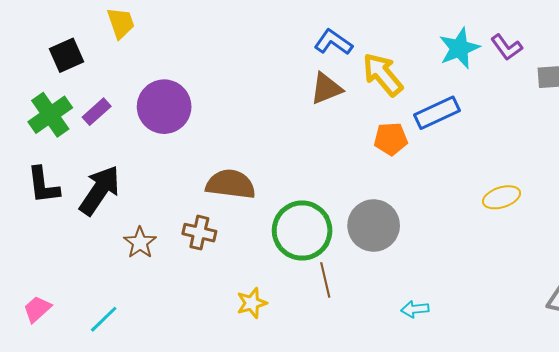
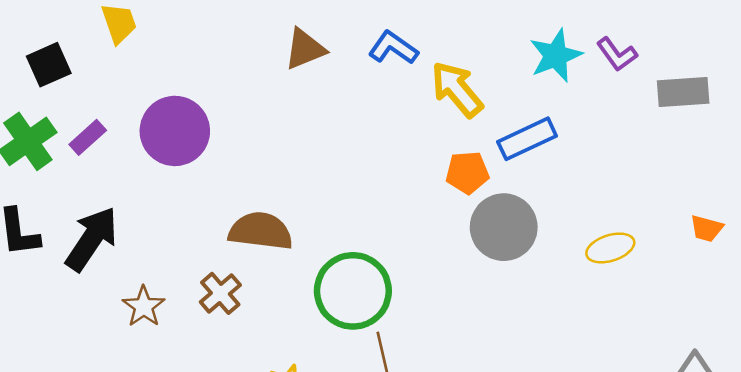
brown triangle: (326, 89) -> (305, 49), moved
gray circle: (374, 226) -> (504, 227), moved
brown cross: (199, 233) -> (220, 293), turned 36

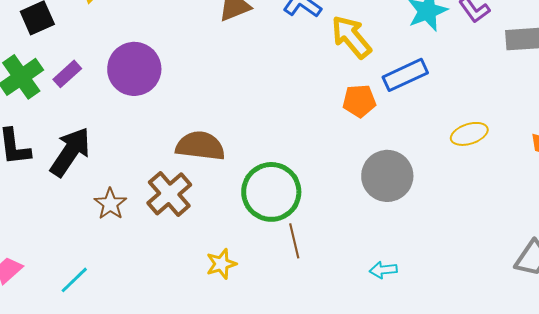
gray circle: (504, 227) -> (387, 176), moved
yellow ellipse: (610, 248) -> (469, 134), moved
brown cross: (220, 293) -> (169, 194), size x1.4

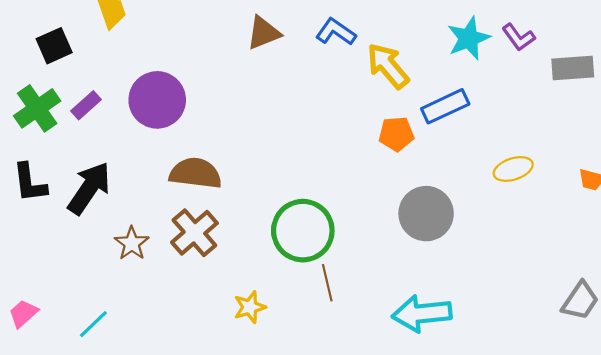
brown semicircle: (200, 146) -> (195, 173), moved
cyan arrow: (383, 270) -> (422, 314), size x2.0

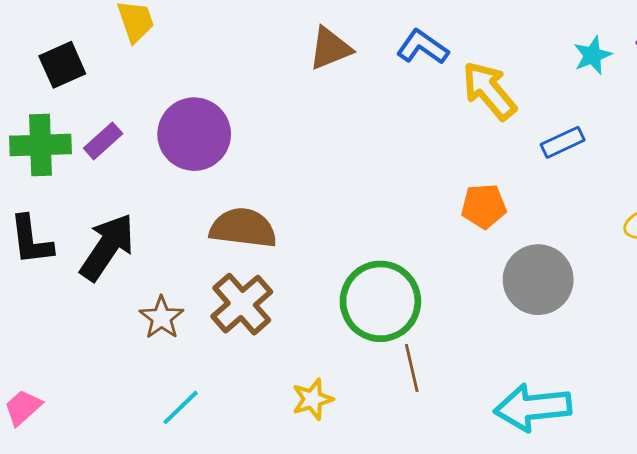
cyan star: (469, 38) -> (593, 55), size x0.7
blue rectangle: (445, 106) -> (563, 142), size x0.7
green cross: (37, 108) -> (41, 145), turned 33
orange pentagon: (396, 134) -> (484, 206), moved
cyan line: (93, 324) -> (181, 407), moved

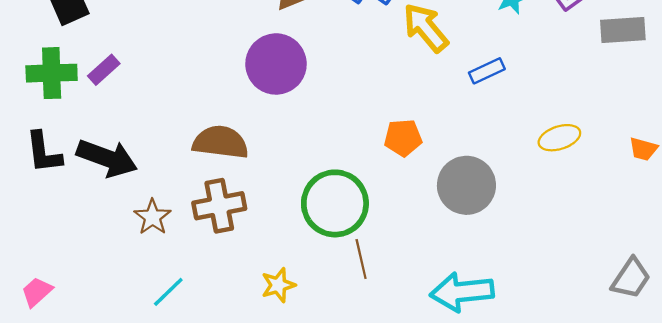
purple circle: (194, 134) -> (276, 64), moved
orange pentagon: (484, 206) -> (403, 138), moved
black arrow: (107, 247) -> (107, 158), turned 76
brown cross: (242, 304) -> (219, 206), turned 30

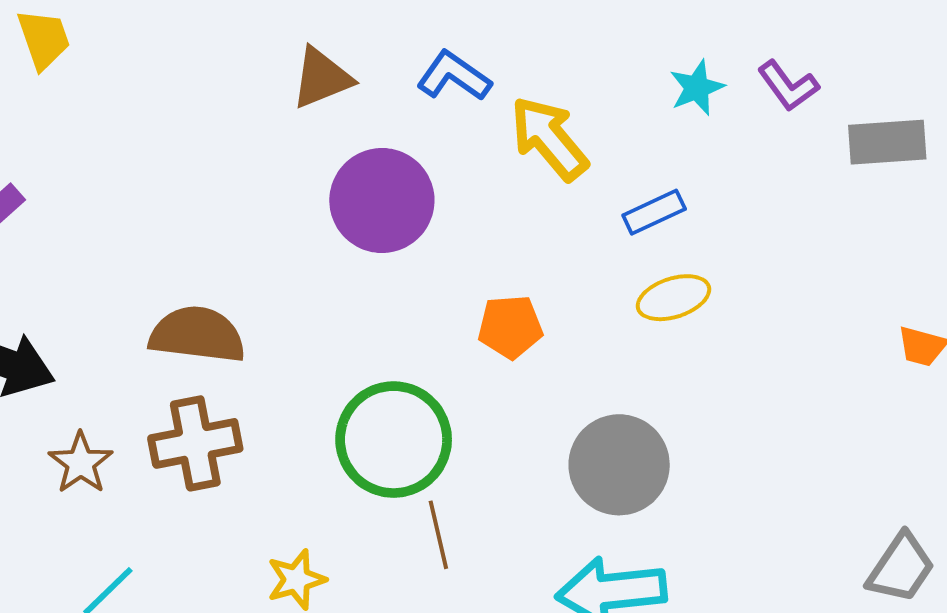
purple circle: (276, 64) -> (382, 200), moved
yellow ellipse: (559, 138) -> (673, 298), moved
gray circle: (466, 185) -> (619, 465), moved

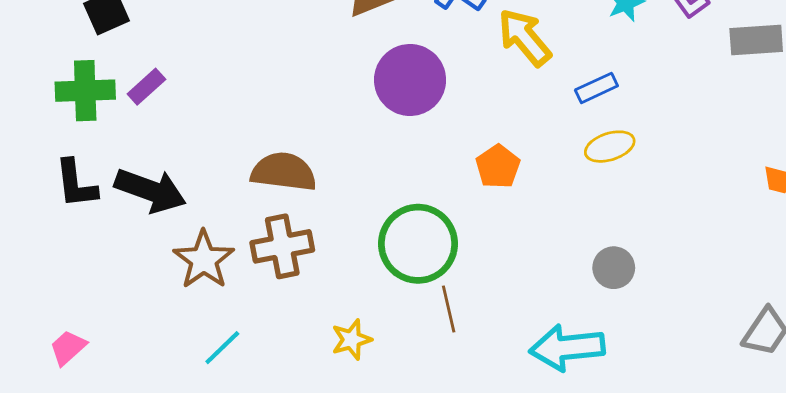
orange pentagon: (510, 327) -> (498, 167), turned -30
brown star: (81, 463) -> (204, 260), size x1.4
gray circle: (619, 465) -> (614, 268), moved, size x0.6

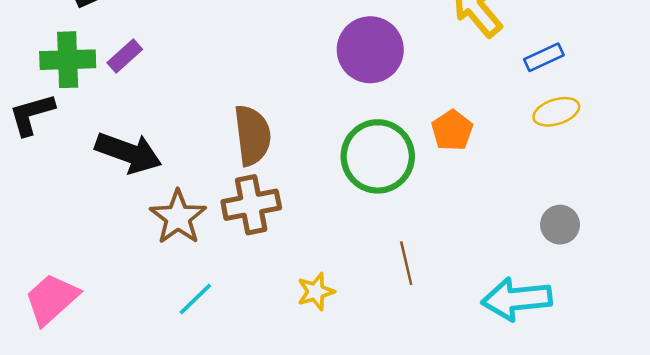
brown semicircle: (284, 172) -> (252, 135), turned 76
black L-shape: (76, 184) -> (32, 114), moved, turned 81
green circle: (418, 244) -> (378, 156), moved
pink trapezoid: (68, 348) -> (52, 299), size x1.6

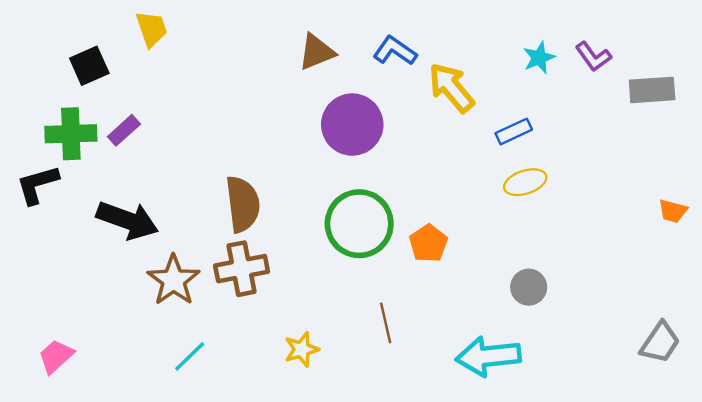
orange pentagon: (452, 130) -> (428, 243), moved
pink trapezoid: (52, 299) -> (56, 356), size x0.7

